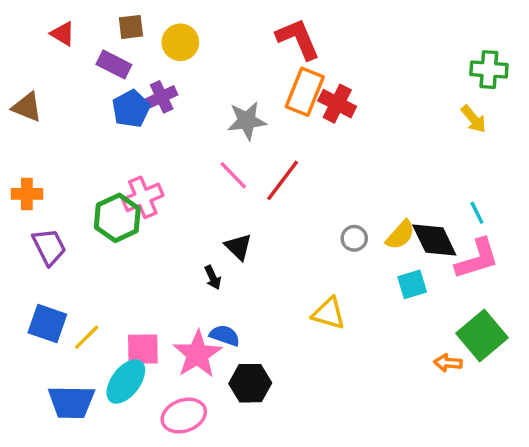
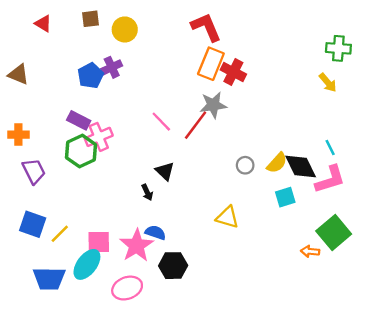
purple rectangle: (114, 64) -> (79, 120), moved
gray star: (247, 121) -> (213, 105), moved

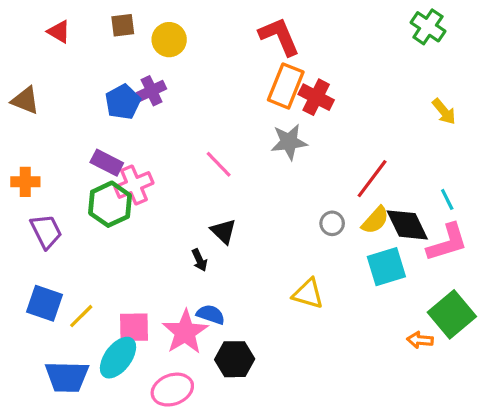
green cross: (338, 48) -> (428, 27), moved, turned 30
red line: (196, 125) -> (372, 179), moved
cyan square: (285, 197) -> (386, 267), size x1.4

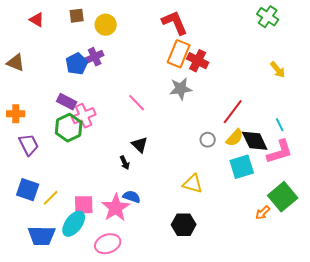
orange arrow: (420, 340) -> (263, 213), turned -49
black hexagon: (235, 359) -> (184, 225), moved

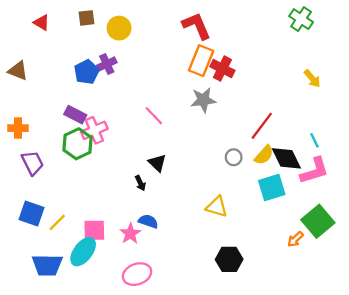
pink star: (116, 208) -> (130, 234), size x0.7
black hexagon: (184, 225) -> (229, 259), moved
pink ellipse: (108, 244) -> (137, 274), moved

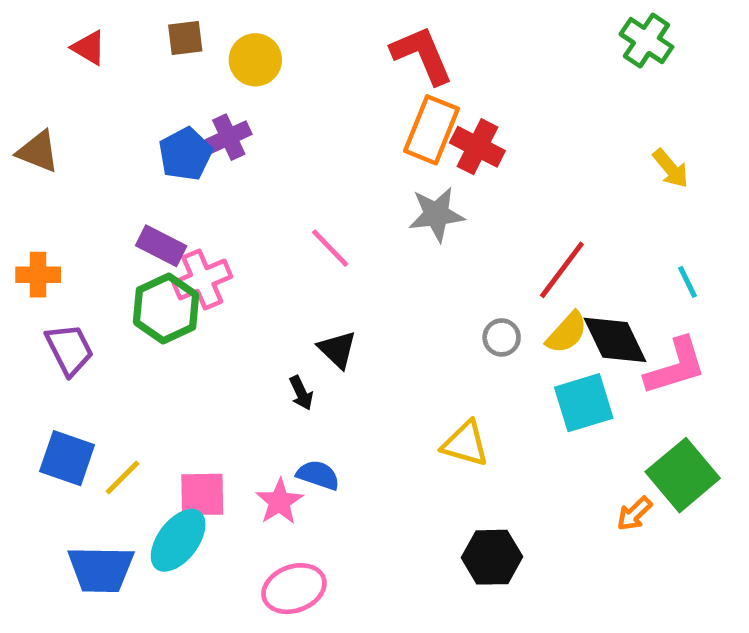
cyan line: (314, 140) -> (687, 282), moved

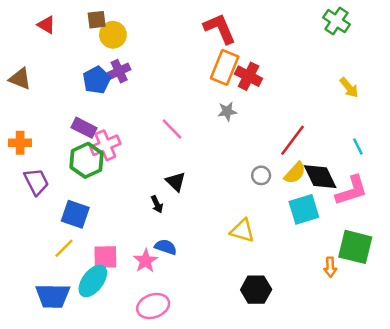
yellow circle: (255, 60) -> (113, 35), moved
gray star: (436, 214) -> (227, 111), size x0.7
blue square: (67, 458) -> (75, 214), moved
green square: (683, 475) -> (355, 247), turned -36
orange arrow: (634, 514) -> (330, 267), turned -48

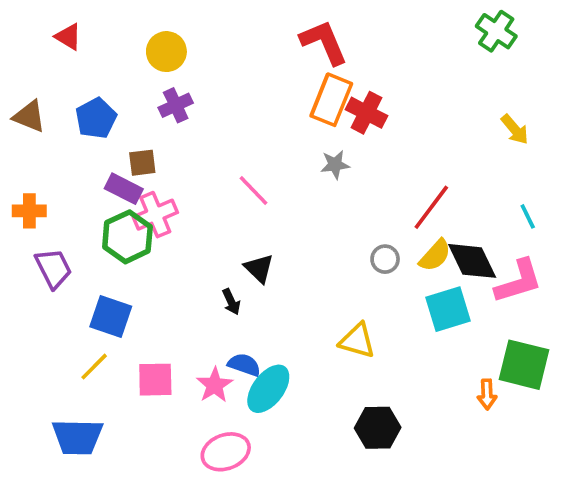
brown square: (97, 20) -> (142, 163), moved
blue pentagon: (97, 80) -> (96, 118), moved
cyan ellipse: (93, 281) -> (268, 389), moved

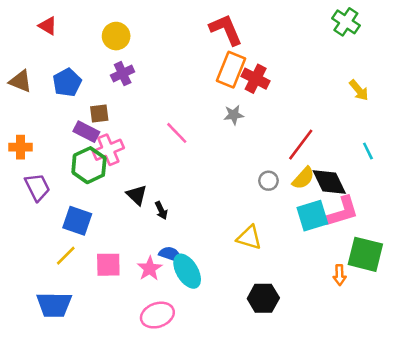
black triangle: (259, 268) -> (137, 195), moved
pink L-shape: (518, 281) -> (342, 212), moved
cyan ellipse: (268, 389) -> (187, 271), turned -68

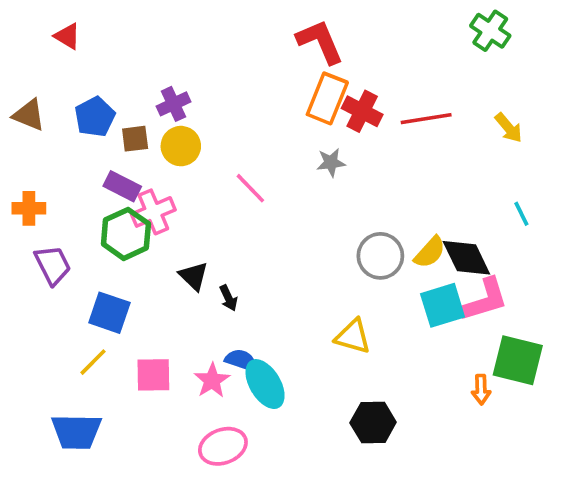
yellow circle: (116, 36) -> (181, 146), moved
brown square: (99, 114) -> (135, 139), moved
red line: (301, 145) -> (426, 119), moved, turned 44
gray circle: (268, 181) -> (380, 256), size x1.6

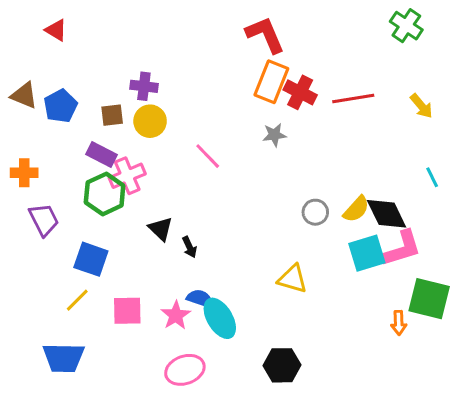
purple cross: (173, 104) -> (144, 86), turned 32
blue pentagon: (95, 117) -> (61, 106), moved
gray circle: (380, 256) -> (315, 212), size x0.7
black hexagon: (373, 422) -> (282, 365), moved

